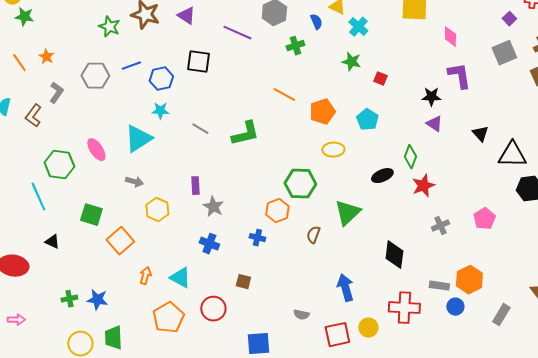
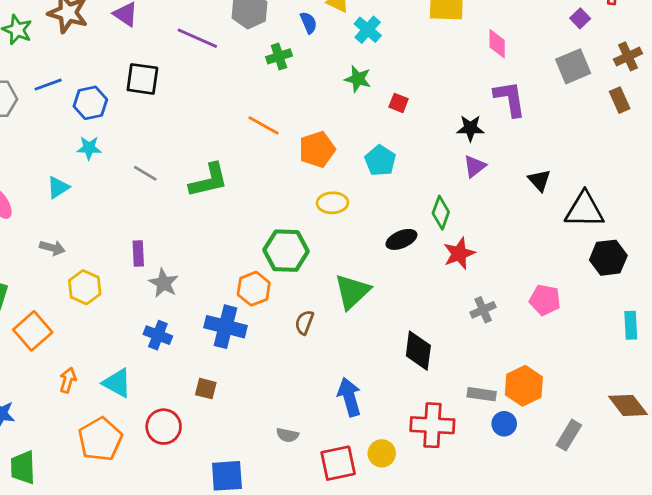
purple triangle: (434, 124) -> (475, 166), turned 48
cyan triangle: (138, 139) -> (58, 187), size x0.6
pink pentagon: (484, 219) -> (545, 300), turned -30
blue cross: (257, 238) -> (225, 327), size x1.8

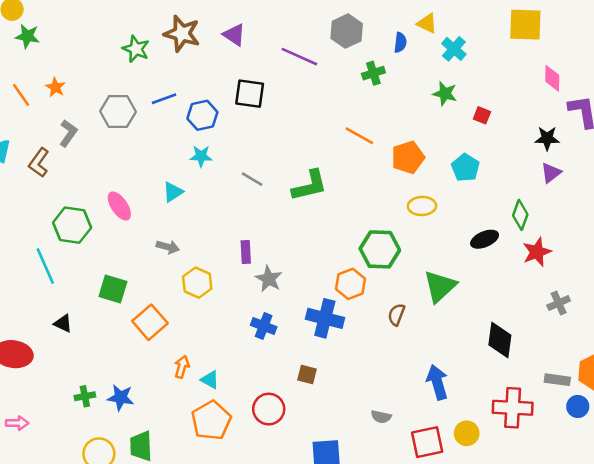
blue semicircle: (309, 23) -> (400, 43), turned 30
pink diamond: (497, 44) -> (552, 78), moved
cyan triangle: (117, 383) -> (210, 380), moved, size x0.7

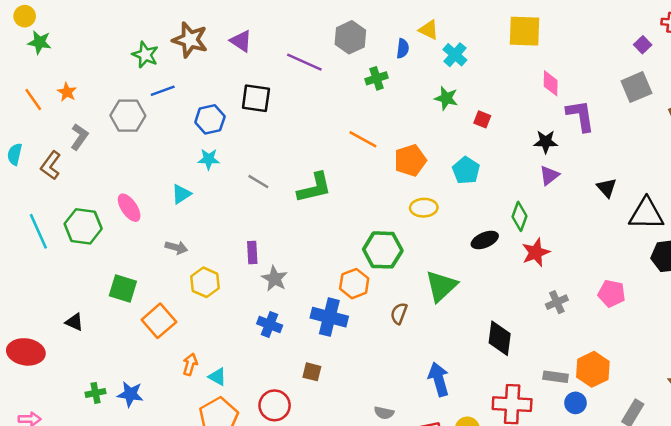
blue line: (164, 99) -> (163, 91), moved
cyan line: (45, 266) -> (38, 231), moved

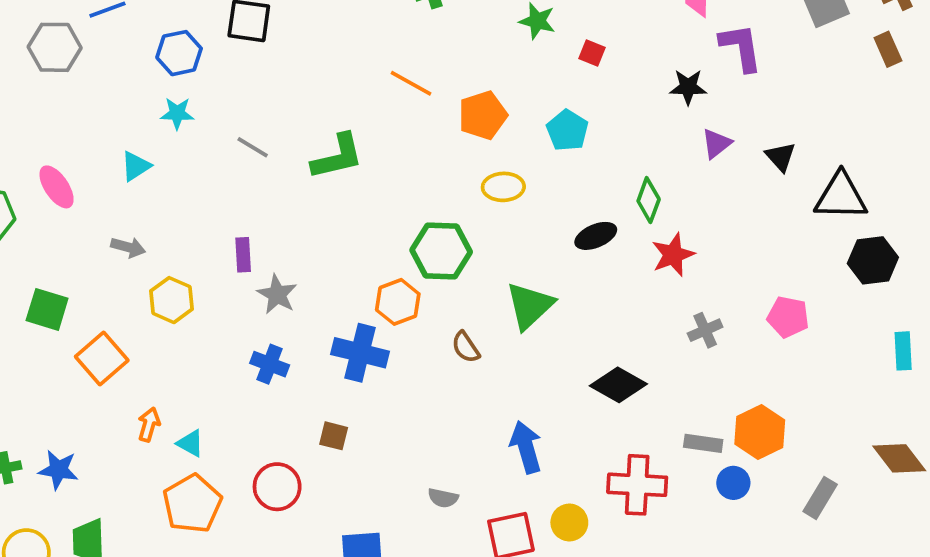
purple triangle: (549, 175) -> (716, 144), moved
brown semicircle: (399, 313) -> (466, 347), turned -55
black diamond: (500, 338) -> (618, 385), turned -68

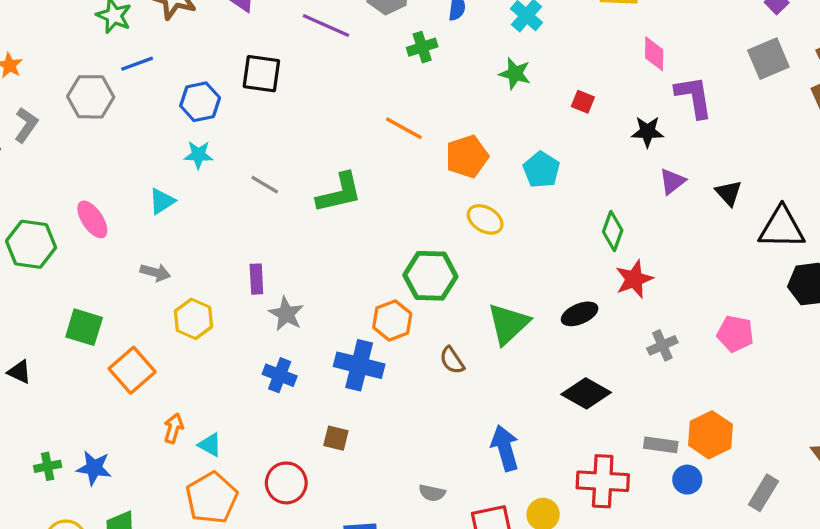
red square: (592, 53) -> (583, 102), moved
yellow ellipse: (503, 187) -> (485, 219), turned 32
black ellipse: (596, 236) -> (580, 314), moved

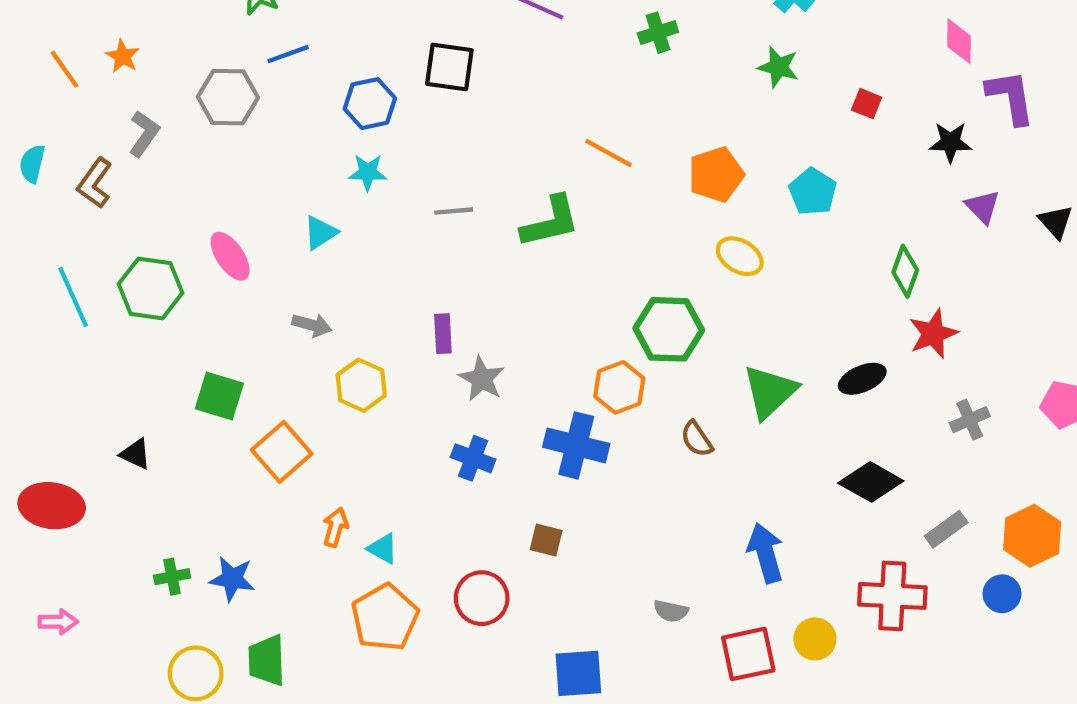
orange line: (404, 128) -> (609, 153), moved
purple triangle: (672, 181) -> (983, 207), turned -36
gray line: (265, 185) -> (454, 211), turned -36
gray rectangle: (661, 445) -> (946, 529), moved, turned -44

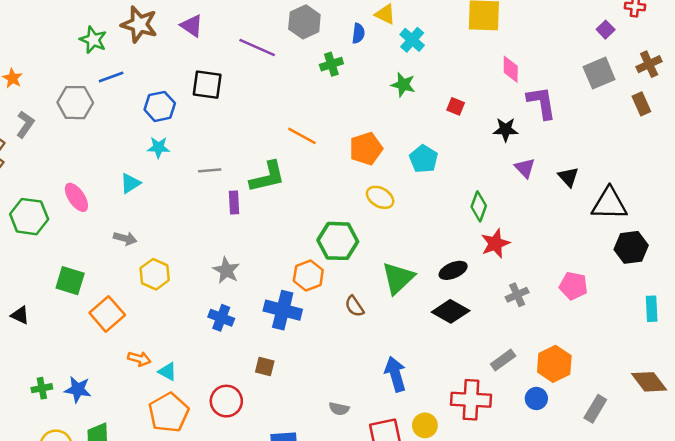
purple rectangle: (443, 334) -> (234, 202), moved
black diamond: (871, 482) -> (451, 311), moved
orange arrow: (335, 527) -> (139, 359), turned 90

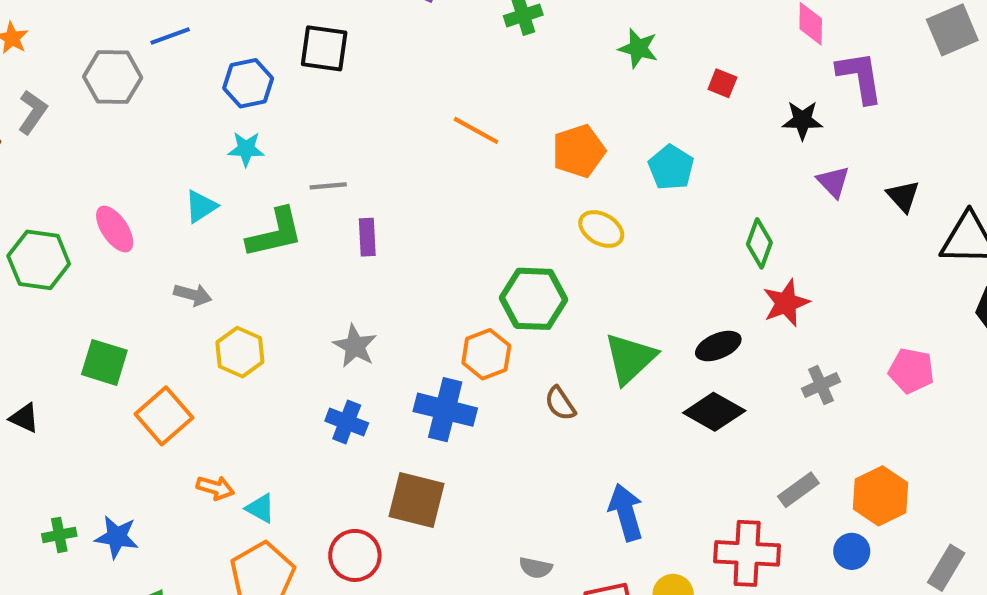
green L-shape: (267, 177) -> (275, 233), moved
brown square: (265, 366) -> (416, 500), size x1.8

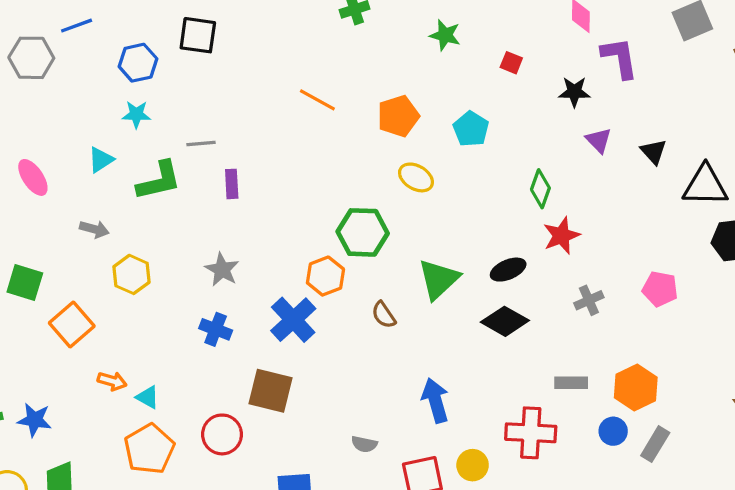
blue cross: (445, 410) -> (293, 320), turned 33
gray rectangle: (798, 490) -> (571, 383), turned 36
gray rectangle: (946, 568) -> (655, 444), moved

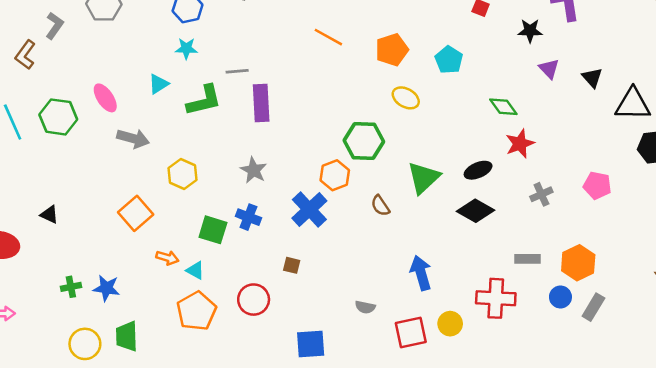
purple rectangle: (232, 184) -> (261, 103), size x1.6
green diamond: (540, 189) -> (503, 107), turned -56
gray arrow: (94, 229) -> (133, 138), moved, size x1.4
green square: (25, 282) -> (213, 230), moved
brown square: (271, 391) -> (292, 265), size x0.5

